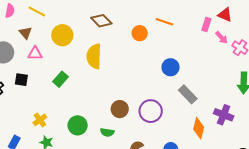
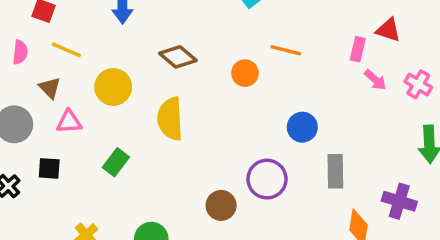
pink arrow: (222, 37) -> (375, 80), moved
gray rectangle: (188, 94) -> (335, 171), turned 48
purple circle: (151, 111) -> (267, 179), moved

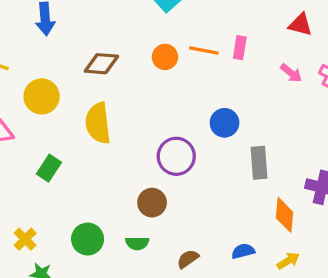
pink rectangle: (358, 49) -> (240, 48), moved
brown diamond: (178, 57) -> (101, 64), turned -32
orange circle: (245, 73) -> (165, 57), moved
purple circle: (267, 179) -> (176, 156), moved

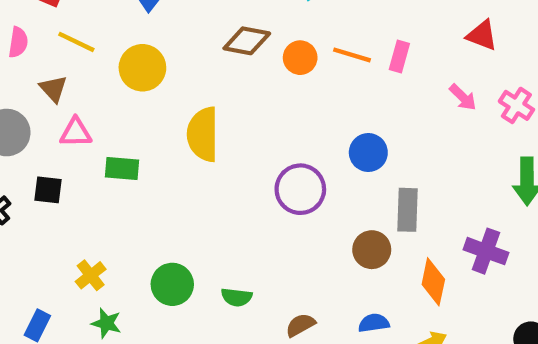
brown diamond: (101, 64) -> (247, 41), moved
yellow circle: (42, 96) -> (142, 68), moved
green rectangle: (49, 168) -> (122, 168), moved, turned 55
brown circle: (152, 203) -> (372, 250), moved

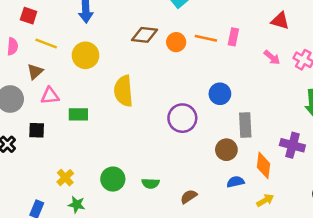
brown triangle: (53, 89) -> (35, 72), turned 35
blue semicircle: (374, 323) -> (235, 182), moved

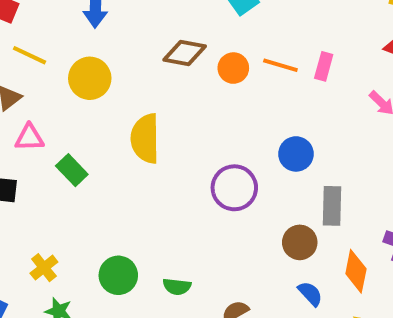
green rectangle: (78, 114) -> (72, 170), turned 42
blue semicircle: (235, 182) -> (310, 294), turned 56

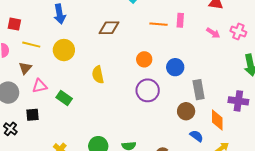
orange circle: (233, 68) -> (144, 59), moved
yellow semicircle: (145, 139) -> (98, 75), size x0.7

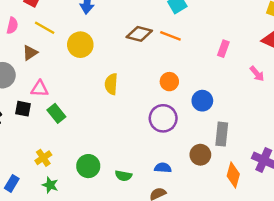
orange line: (158, 24) -> (170, 36), moved
pink triangle: (40, 86) -> (40, 89), moved
green rectangle: (64, 98) -> (56, 113), moved
blue semicircle: (197, 136) -> (163, 168), moved, turned -48

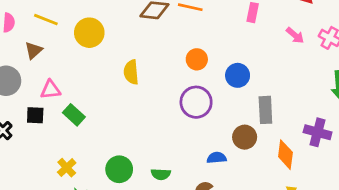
blue semicircle: (163, 168) -> (217, 158), moved

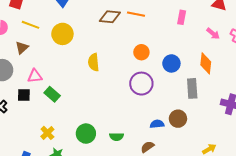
brown circle: (245, 137) -> (178, 119), moved
orange diamond: (285, 155) -> (206, 63), moved

